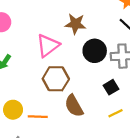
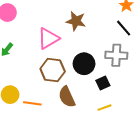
black circle: (95, 51) -> (84, 64), moved

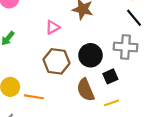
pink triangle: (48, 38) -> (53, 27), size x0.6
brown semicircle: (67, 97) -> (86, 90), moved

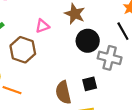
black circle: (90, 55) -> (88, 41), moved
brown hexagon: (56, 61) -> (23, 50), moved

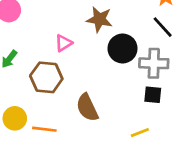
black square: (90, 84) -> (153, 95), moved, turned 32
brown semicircle: (63, 92) -> (87, 108), moved

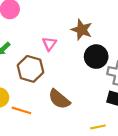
pink triangle: (64, 43) -> (49, 44), turned -32
brown semicircle: (87, 108) -> (59, 99), turned -35

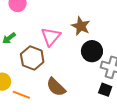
pink triangle: (49, 44) -> (51, 37), size x1.5

